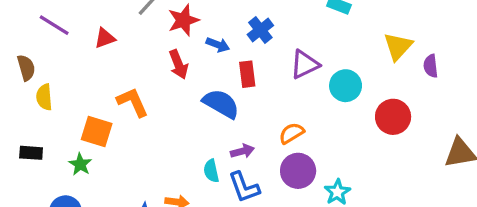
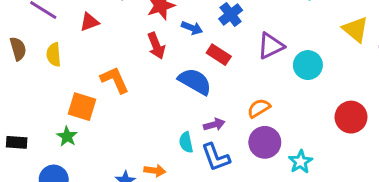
yellow triangle: (398, 46) -> (355, 29), turned -32
red rectangle: (247, 74) -> (219, 55), turned -50
yellow semicircle: (44, 97) -> (54, 55), moved
red circle: (393, 117) -> (351, 117), moved
black rectangle: (31, 153) -> (17, 142), moved

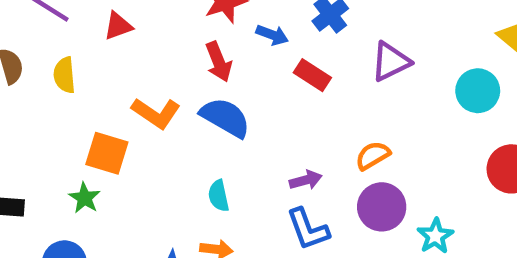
cyan circle: (308, 65) -> (478, 91), moved
orange L-shape: (115, 80) -> (156, 113), turned 148
blue semicircle: (195, 81) -> (225, 118), moved
cyan semicircle: (186, 142) -> (219, 196), moved

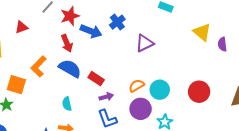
blue arrow: (272, 35) -> (91, 31), size x1.5
red rectangle: (312, 75) -> (96, 79), moved
cyan circle: (478, 91) -> (160, 90), moved
orange L-shape: (156, 113) -> (39, 66), turned 100

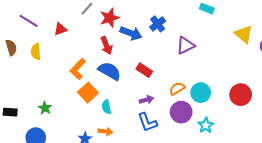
red rectangle: (96, 79) -> (144, 70), moved
orange square: (16, 85) -> (88, 93), moved, turned 30

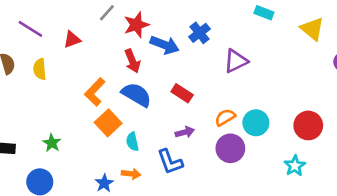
yellow triangle: (244, 34) -> (312, 29), moved
blue L-shape: (147, 122) -> (170, 162), moved
cyan star: (206, 125) -> (295, 166), moved

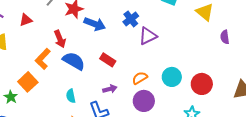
blue cross: (200, 33) -> (131, 19), moved
red arrow: (132, 61) -> (60, 39), moved
orange square: (108, 123) -> (28, 82), moved
cyan circle: (256, 123) -> (172, 77), moved

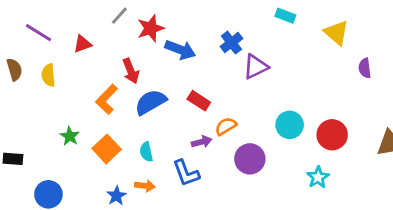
blue semicircle: (74, 61) -> (151, 102), turned -60
orange semicircle: (140, 78) -> (226, 126), moved
orange square: (28, 82) -> (107, 149), moved
green star: (11, 97) -> (70, 136), moved

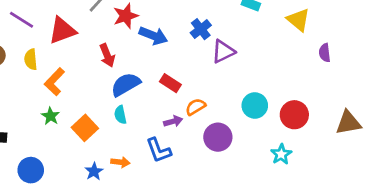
red triangle: (82, 44) -> (62, 30), size x1.6
orange L-shape: (107, 99) -> (54, 82), moved
cyan semicircle: (146, 152) -> (120, 115), moved

